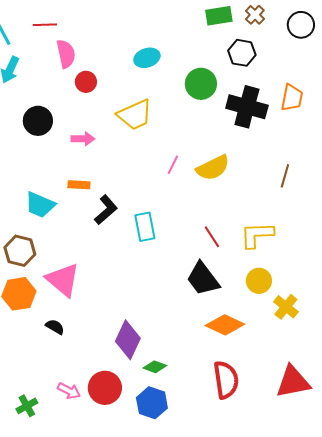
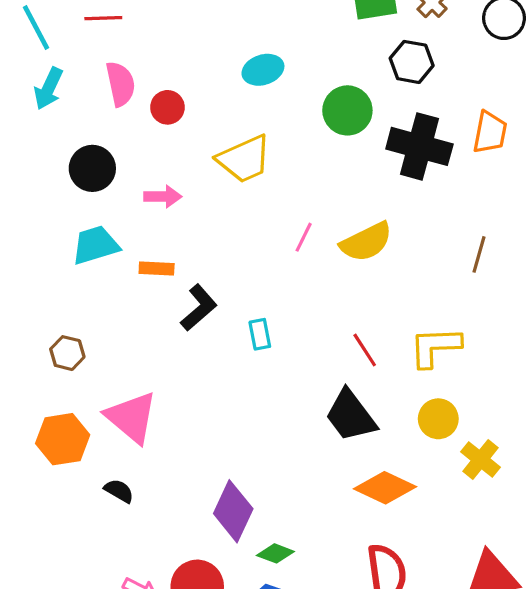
pink semicircle: (66, 54) -> (121, 84), moved
cyan trapezoid: (40, 205) -> (95, 245), moved, turned 140
cyan rectangle: (145, 227) -> (260, 334), size x0.7
brown hexagon: (20, 251) -> (67, 353), moved, size x0.7

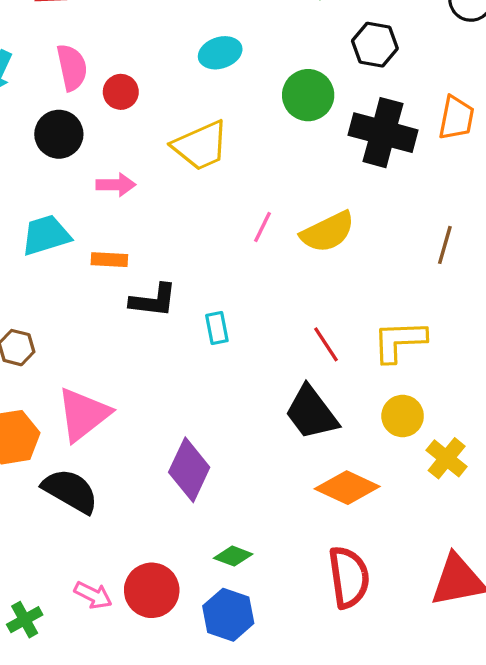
black circle: (92, 168) -> (59, 134), moved
black L-shape: (199, 308) -> (153, 300), turned 48
pink triangle: (131, 417) -> (83, 414), turned 42
black semicircle: (119, 491) -> (70, 491), size x1.8
purple diamond: (233, 511) -> (189, 470), moved

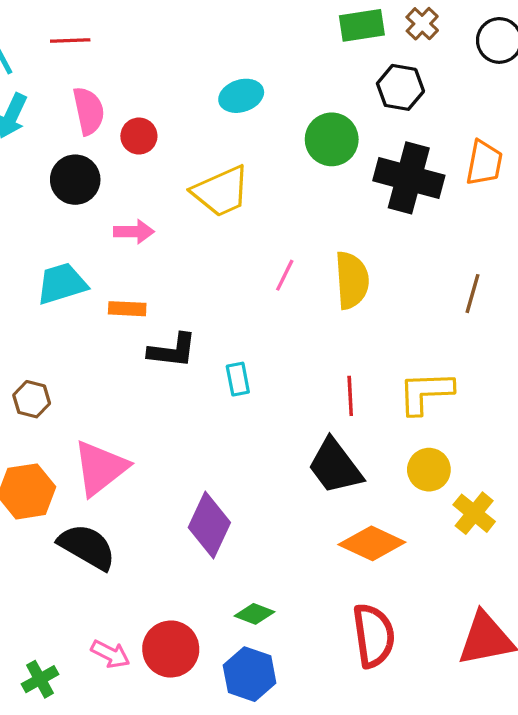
yellow semicircle: (328, 232) -> (352, 280), turned -68
red line: (326, 344) -> (350, 396), turned 30

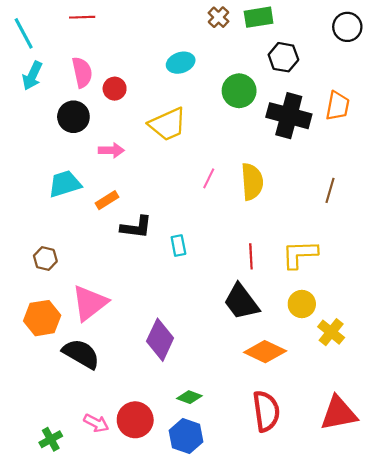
brown cross: (422, 24) -> (218, 17), moved
red line: (70, 40) -> (82, 17), moved
orange rectangle: (127, 309) -> (107, 200), turned -35

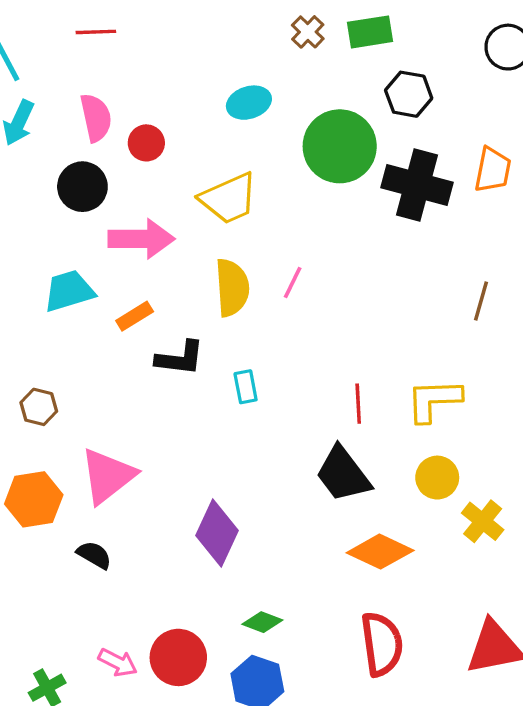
green circle: (239, 91) -> (340, 146), size x1.4
pink arrow: (111, 150) -> (141, 239), size x1.6
yellow semicircle: (252, 182) -> (232, 288), moved
black semicircle: (81, 354) -> (94, 555), size x0.6

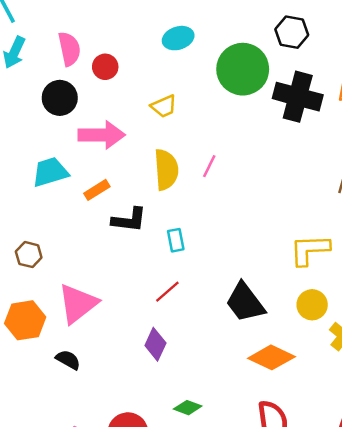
yellow trapezoid: (229, 198) -> (164, 106), size x0.6
red line: (358, 404) -> (167, 292), moved, turned 52
purple diamond: (217, 533) -> (155, 344), size x0.7

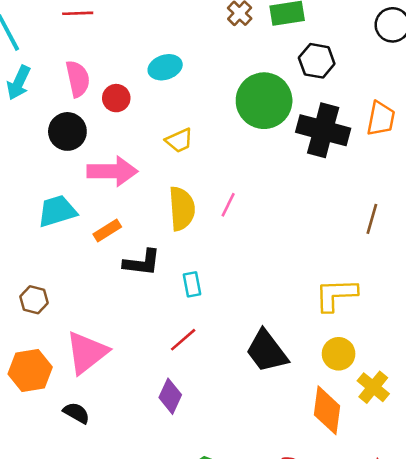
cyan ellipse: (178, 38) -> (165, 67), moved
orange diamond: (271, 357) -> (327, 410), moved, turned 72

